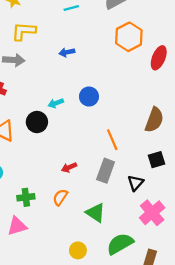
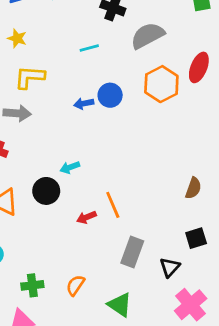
red ellipse: (159, 58) -> (199, 67), moved
blue circle: (89, 97) -> (110, 95), moved
brown semicircle: (154, 120) -> (193, 188), size x0.7
orange line: (112, 140) -> (113, 205), moved
red arrow: (69, 167) -> (86, 217), moved

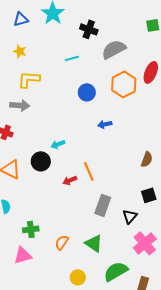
blue arrow: (84, 104) -> (105, 124), moved
orange semicircle: (75, 285) -> (62, 242), moved

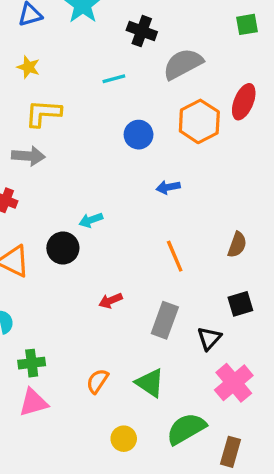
orange line: (89, 171) -> (175, 256), moved
red arrow: (70, 180) -> (111, 301), moved
green cross: (31, 229) -> (32, 363), moved

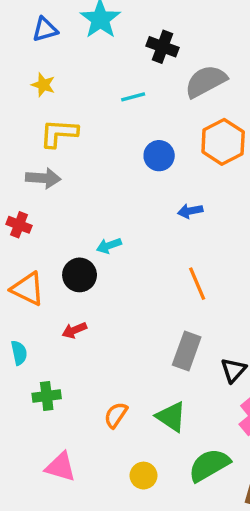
red arrow: (111, 301) -> (74, 330), moved
pink triangle: (33, 402) -> (61, 467), moved, turned 32

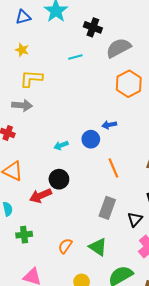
blue circle: (159, 156) -> (91, 139), moved
black circle: (80, 275) -> (59, 179), moved
red arrow: (74, 330) -> (41, 196), size x1.5

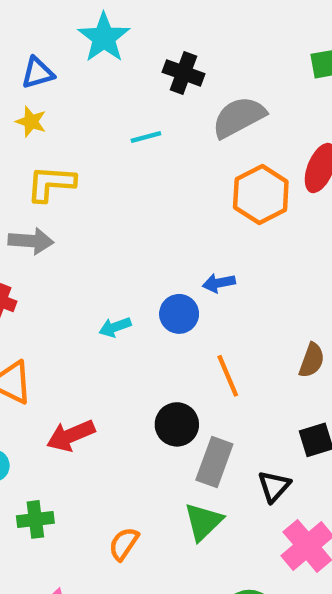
blue triangle: (23, 17) -> (38, 73), moved
black circle: (59, 179) -> (177, 424), moved
green triangle: (98, 247) -> (203, 522), moved, turned 42

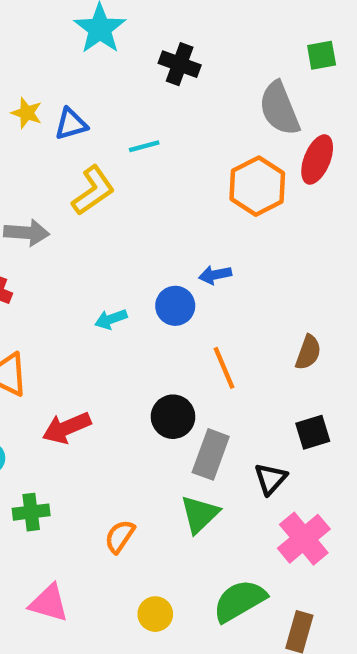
blue triangle: (38, 73) -> (71, 124), moved
gray semicircle: (239, 117) -> (279, 108), moved, turned -84
cyan line: (146, 137) -> (144, 146), moved
yellow L-shape: (51, 183) -> (93, 191), moved, turned 141

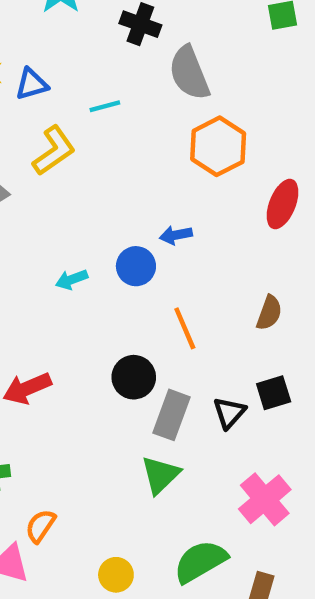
gray semicircle: (279, 108) -> (189, 73), moved
red ellipse: (317, 159) -> (282, 204), moved
black triangle: (271, 479) -> (229, 413), moved
orange semicircle: (120, 536) -> (40, 526), moved

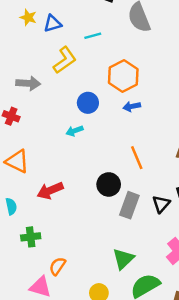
orange hexagon: (218, 146) -> (123, 76), moved
blue circle: (136, 266) -> (88, 103), moved
green triangle: (160, 475) -> (123, 259), moved

